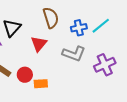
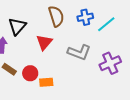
blue cross: (79, 28) -> (85, 17), moved

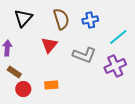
cyan line: (106, 24) -> (118, 37), moved
black triangle: (17, 26) -> (23, 18), moved
red circle: (30, 73) -> (23, 89), moved

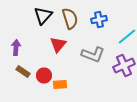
black triangle: (23, 18) -> (43, 16), moved
red circle: (23, 89) -> (44, 76), moved

